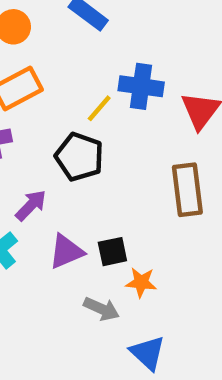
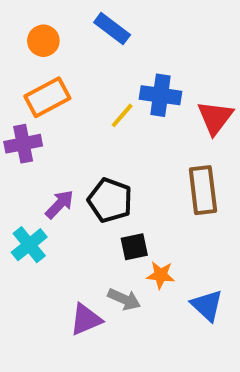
black pentagon: (79, 157) -> (110, 200), moved
purple triangle: (66, 252) -> (86, 319), moved
blue triangle: (148, 353) -> (207, 305), moved

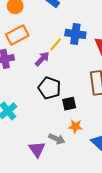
purple arrow: (60, 204) -> (42, 59), moved
black square: (134, 247) -> (69, 104), moved
purple triangle: (86, 319) -> (37, 149), turned -42

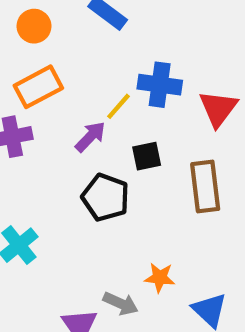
black square: (69, 104) -> (147, 156), moved

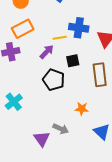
yellow line: (119, 106) -> (60, 38), turned 40
orange star: (160, 278) -> (82, 109), moved

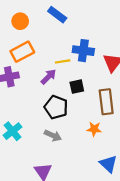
orange star: (82, 109) -> (94, 129), moved
gray arrow: (61, 129) -> (53, 136), moved

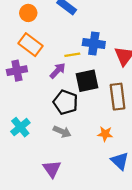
orange rectangle: (22, 52) -> (31, 45), turned 65
black square: (77, 87) -> (87, 81), size x1.5
orange star: (94, 129) -> (105, 134), moved

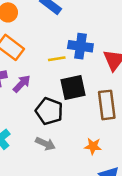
purple arrow: (58, 71) -> (22, 84), moved

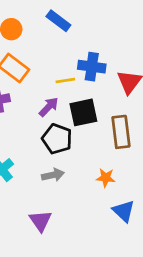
purple arrow: (22, 84) -> (49, 107), moved
gray arrow: (45, 144) -> (53, 175), turned -36

